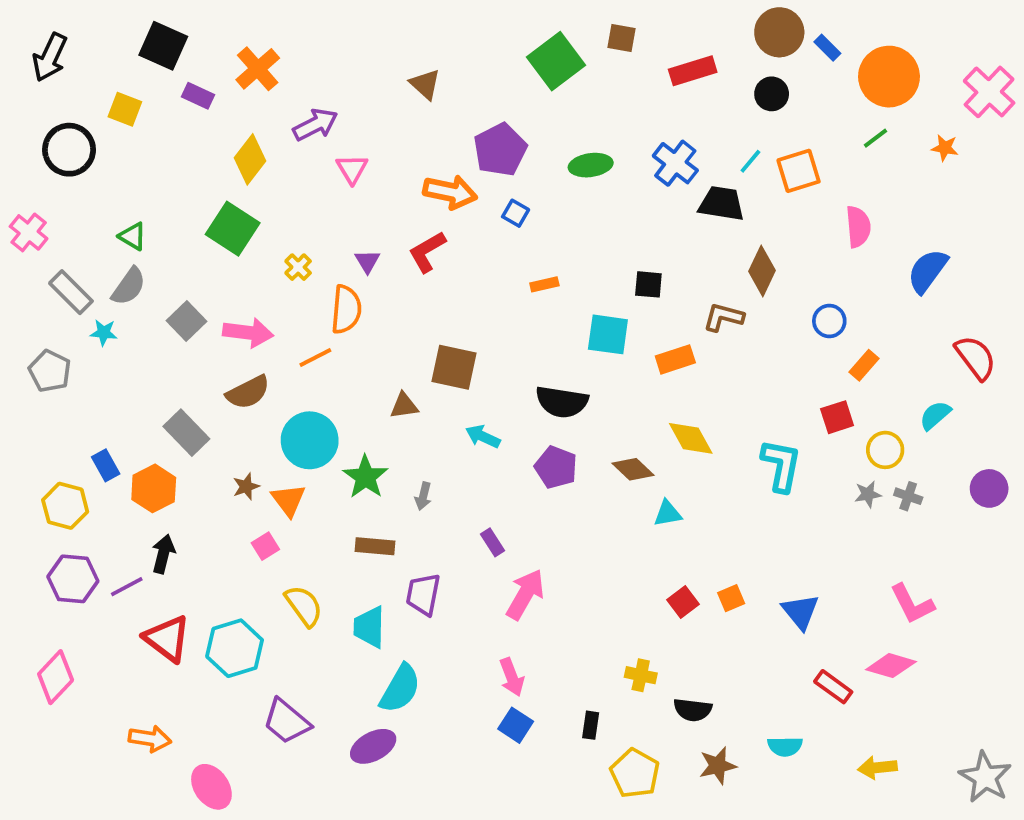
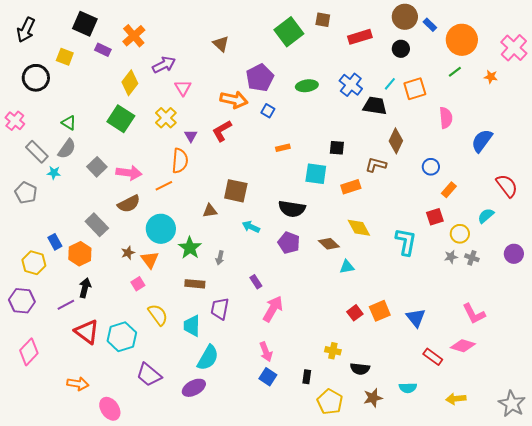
yellow cross: (298, 267) -> (166, 118), moved, size x1.5
purple hexagon: (73, 579) -> (22, 301), moved
orange square: (731, 598) -> (380, 311), size x1.5

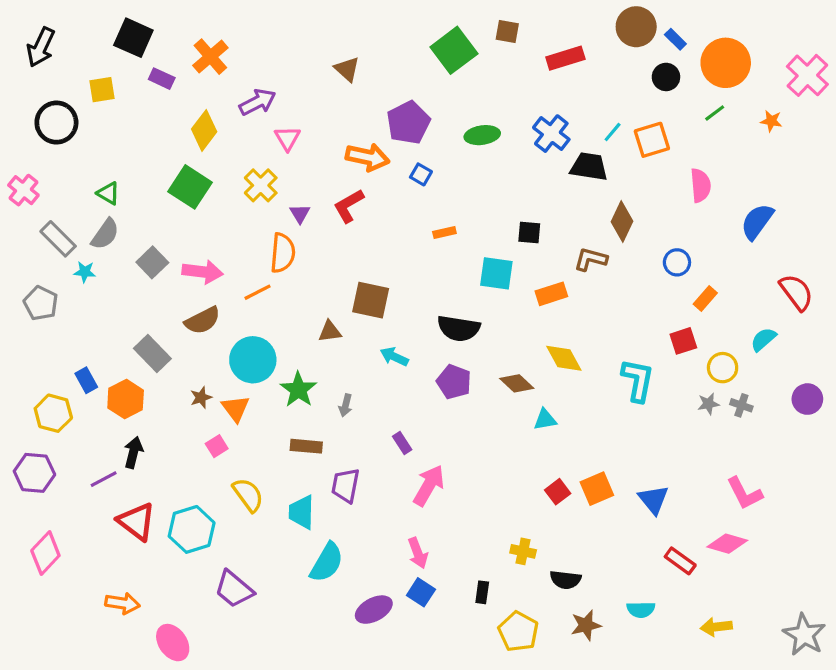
black circle: (401, 49) -> (666, 77), moved
yellow square: (65, 57) -> (102, 90), turned -30
purple ellipse: (194, 388) -> (374, 610), moved

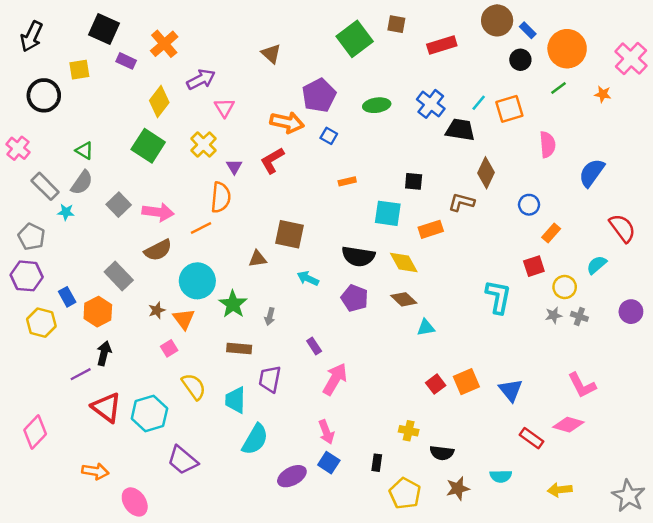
yellow diamond: (564, 358) -> (404, 262), moved
purple hexagon: (34, 473) -> (27, 276), moved

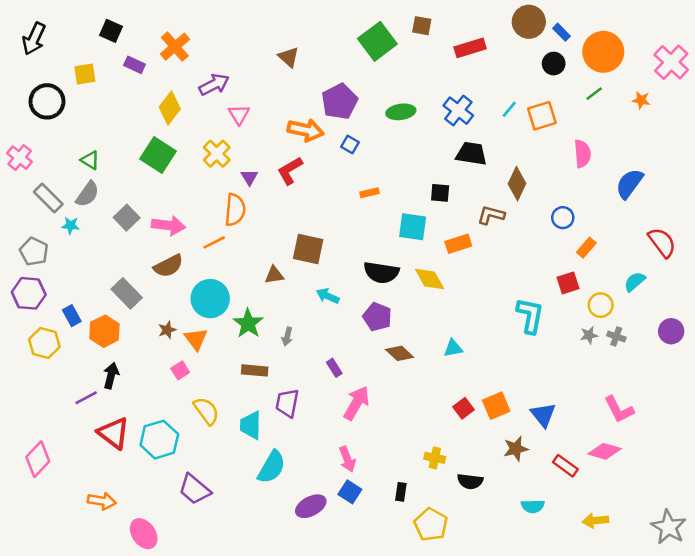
black square: (104, 29) -> (111, 31), size x0.7
black trapezoid: (460, 130) -> (471, 154), moved
brown diamond: (404, 299) -> (400, 353), moved
brown star: (458, 488) -> (516, 449), moved

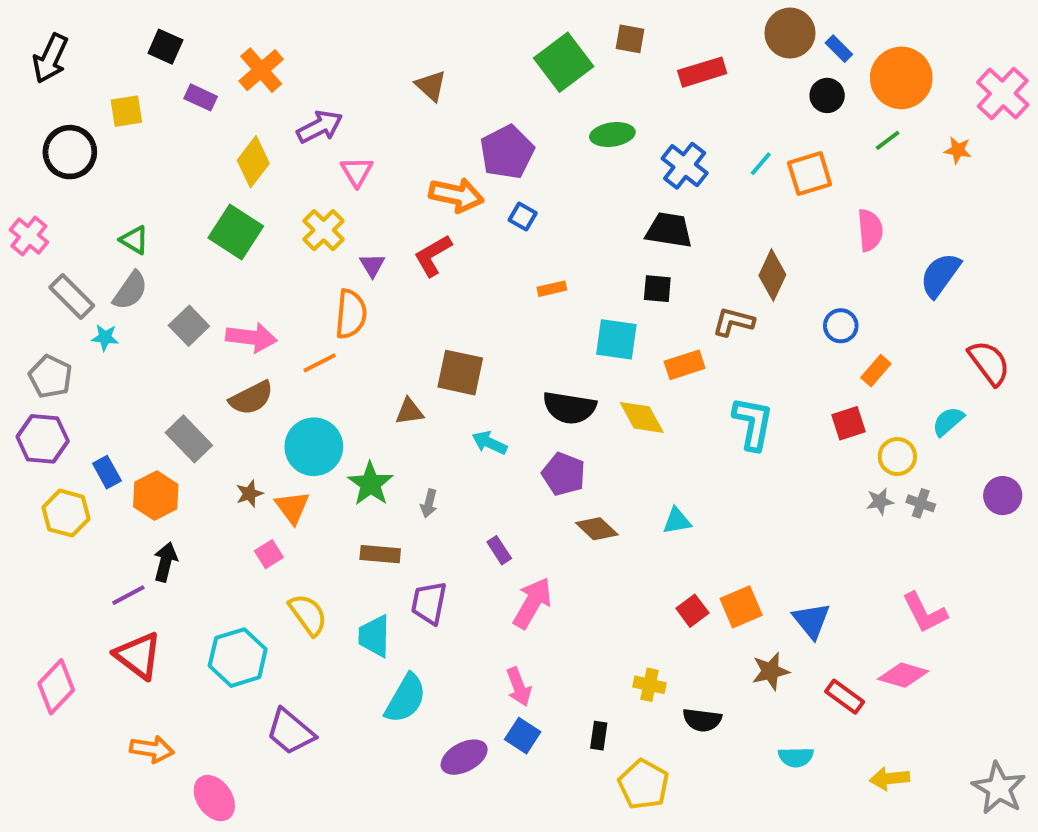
green ellipse: (401, 112) -> (612, 135), moved
black trapezoid: (471, 154) -> (669, 230), moved
cyan L-shape: (530, 316) -> (753, 423), moved
red triangle: (114, 433) -> (138, 656), moved

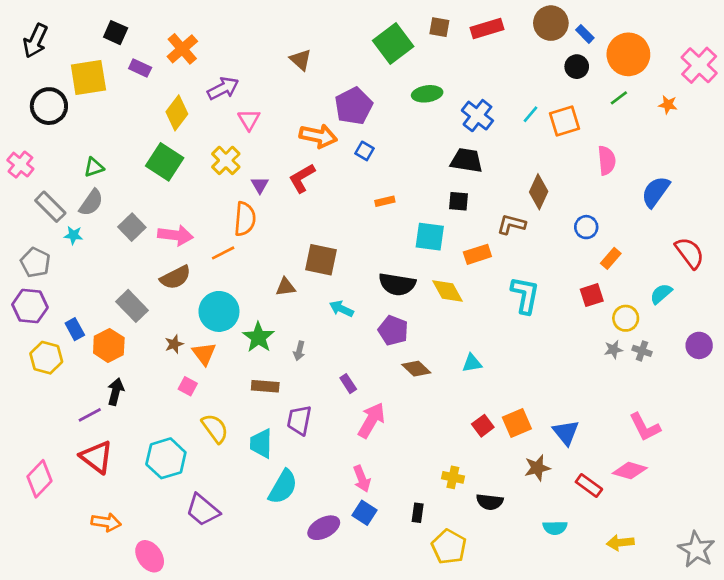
red rectangle: (702, 72) -> (487, 29), moved
yellow square: (126, 111) -> (88, 77), size x1.6
green triangle: (134, 240) -> (94, 167), turned -50
pink square: (269, 554) -> (188, 386), turned -30

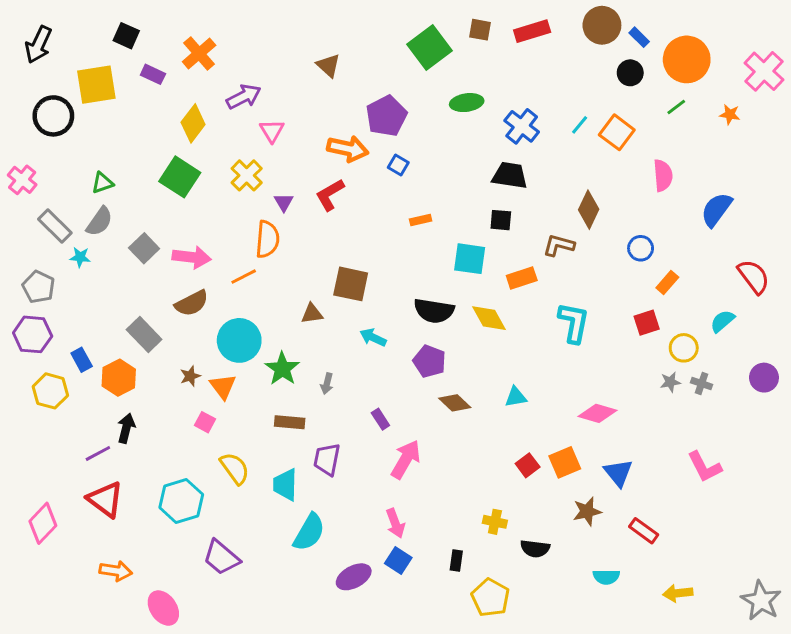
orange square: (564, 121) -> (617, 132), turned -36
pink diamond: (630, 471) -> (597, 413), moved

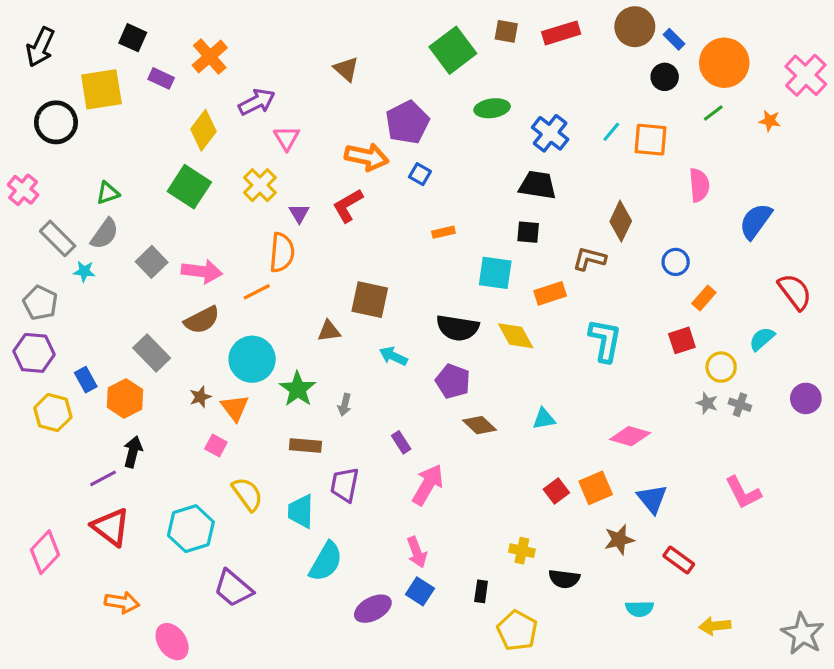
orange square: (617, 132) -> (651, 140), turned -32
gray star: (670, 382) -> (707, 403), turned 30

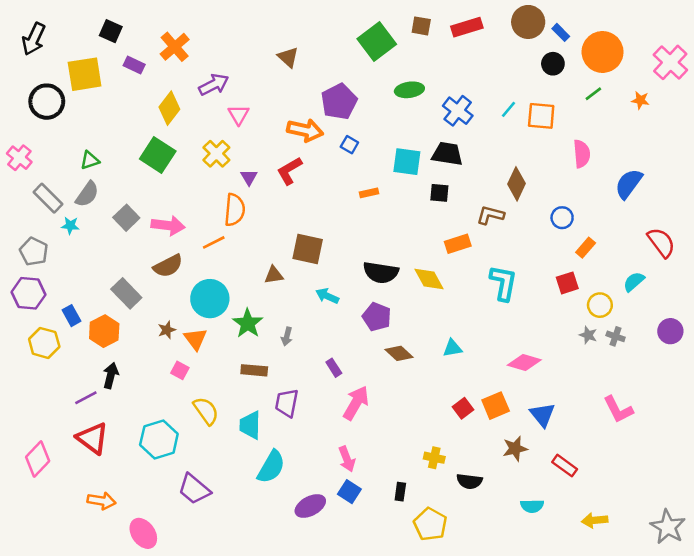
cyan square: (495, 273) -> (407, 162), moved

